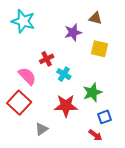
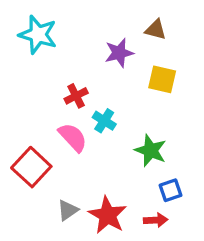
pink semicircle: (27, 76) -> (73, 137), moved
green star: (92, 92) -> (151, 151), turned -30
red star: (66, 106) -> (108, 215), moved, turned 30
red arrow: (95, 135) -> (156, 220), turned -40

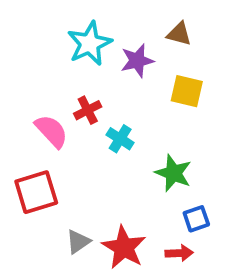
cyan star: (38, 35) -> (90, 43), moved, turned 30
pink semicircle: (73, 137) -> (51, 131), moved
red square: (31, 167) -> (36, 192), turned 30

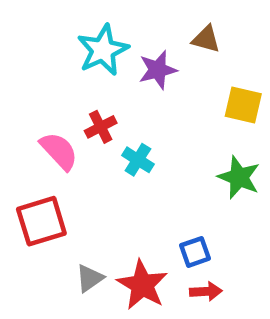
yellow square: (187, 91) -> (243, 105), moved
green star: (173, 173) -> (239, 177), moved
blue square: (196, 219) -> (195, 252), moved

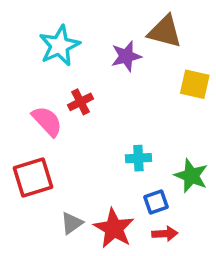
brown triangle: (206, 39) -> (165, 32), size x1.5
cyan star: (103, 50) -> (59, 46), moved
cyan cross: (138, 160) -> (138, 158), moved, turned -35
green star: (239, 177) -> (191, 176), moved

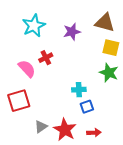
brown triangle: (165, 32) -> (105, 23), moved
green star: (191, 176) -> (109, 73), moved
blue square: (156, 202) -> (87, 107), moved

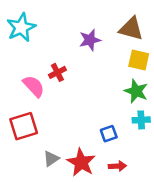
cyan star: (34, 26) -> (21, 27), moved
cyan cross: (79, 90) -> (141, 120), moved

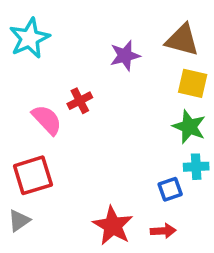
blue square: (109, 134) -> (170, 189), moved
gray triangle: (51, 159) -> (19, 220), moved

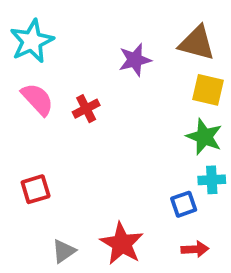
pink semicircle: (47, 120) -> (37, 99), moved
red square: (33, 175) -> (36, 189), size x0.7
gray triangle: (19, 220) -> (64, 251), moved
red arrow: (163, 231) -> (195, 249), moved

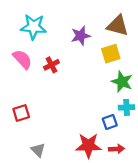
cyan star: (32, 41) -> (34, 27), moved, turned 30
yellow square: (208, 90) -> (111, 54), moved, turned -30
red star: (122, 244) -> (88, 146), moved, turned -30
gray triangle: (64, 251) -> (38, 150), turned -40

